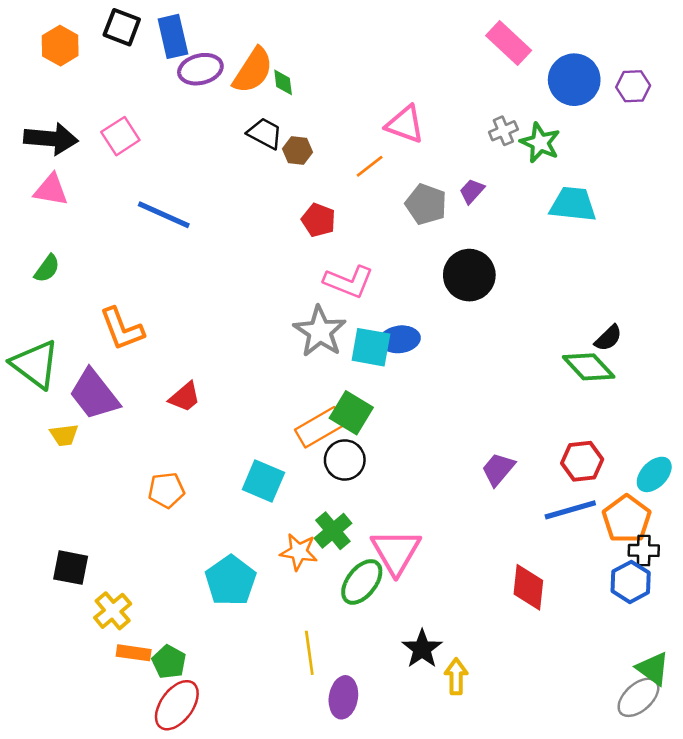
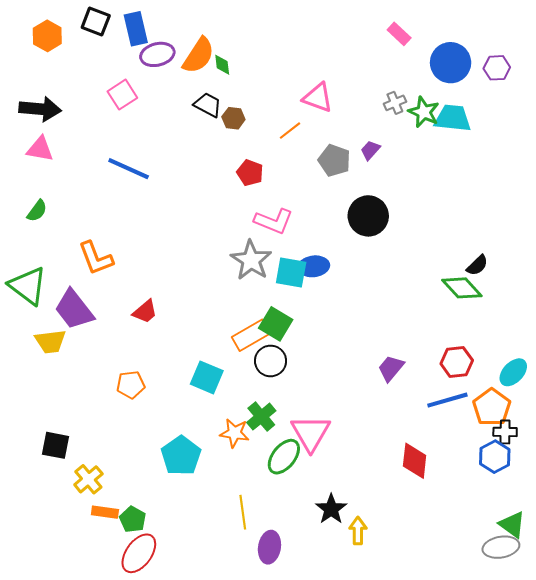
pink rectangle: (509, 43) -> (399, 34), size x0.7
pink square: (120, 136) -> (122, 95), moved
cyan trapezoid: (573, 204) -> (453, 118), moved
yellow trapezoid: (64, 435) -> (50, 341), size x1.4
gray ellipse: (638, 697) -> (501, 547), turned 32

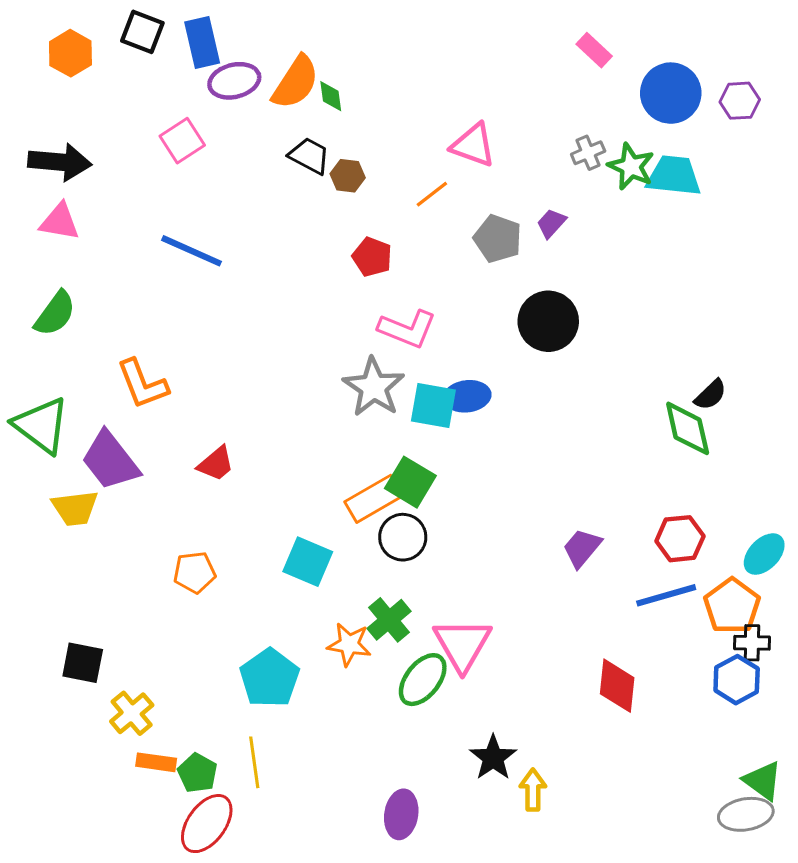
green semicircle: (37, 211) -> (55, 314), size x1.4
green diamond: (462, 288) -> (688, 428), turned 30
yellow line: (243, 512) -> (254, 762), moved

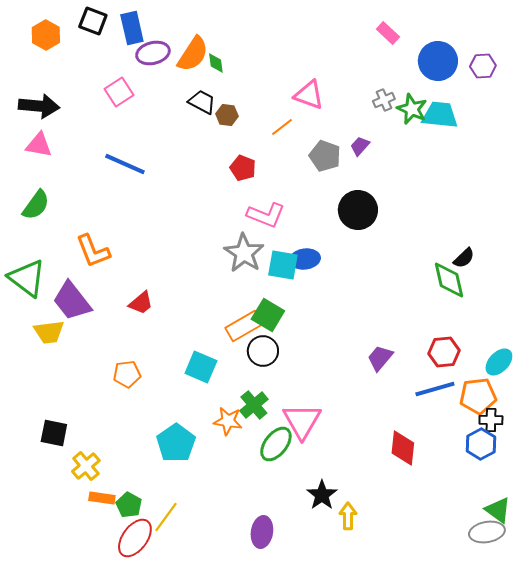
orange pentagon: (732, 606) -> (478, 396), turned 30
yellow line: (254, 762) -> (166, 517), moved, turned 44

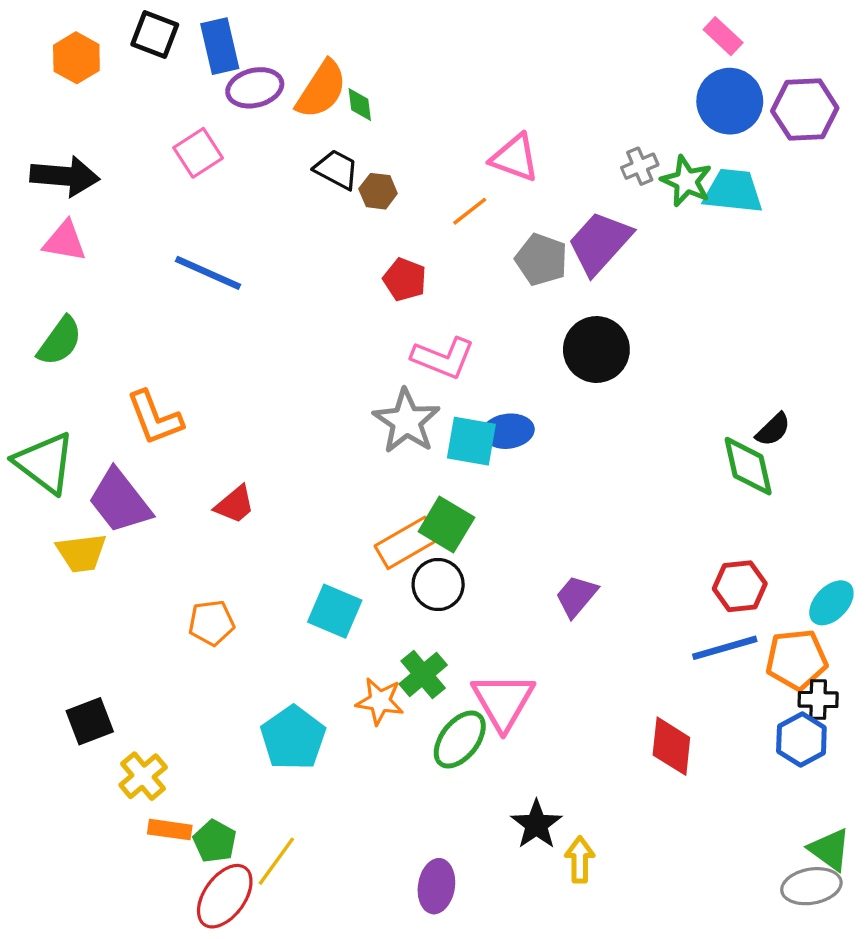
pink rectangle: (388, 33) -> (723, 36), moved
purple hexagon: (483, 66) -> (805, 109), size x1.5
purple trapezoid: (360, 146) -> (600, 243), size x2.0
purple trapezoid: (380, 358) -> (576, 596), moved
black square: (54, 433) -> (90, 721), turned -32

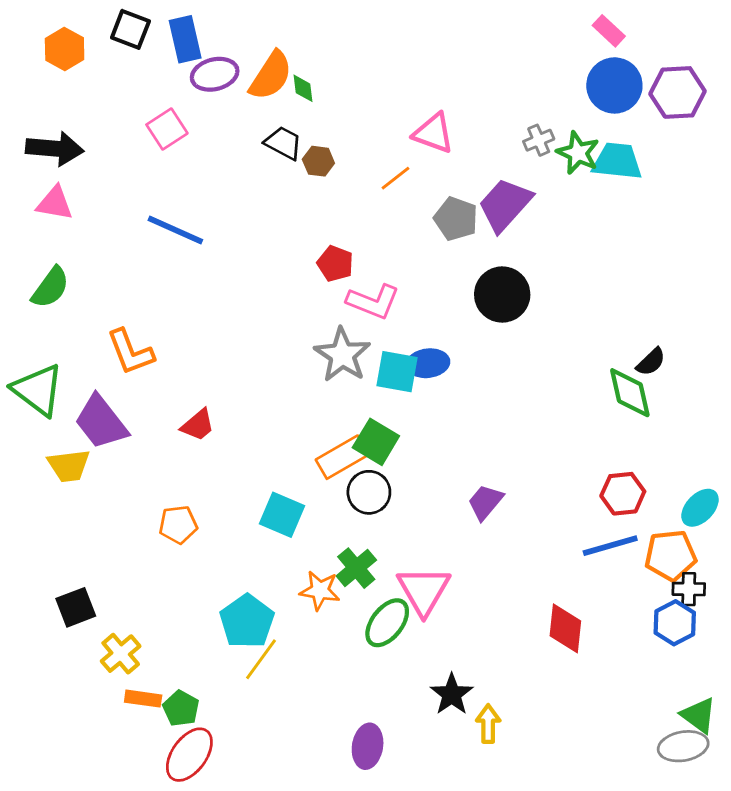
red pentagon: (405, 279) -> (335, 264), moved
yellow line: (276, 861) -> (261, 659), moved

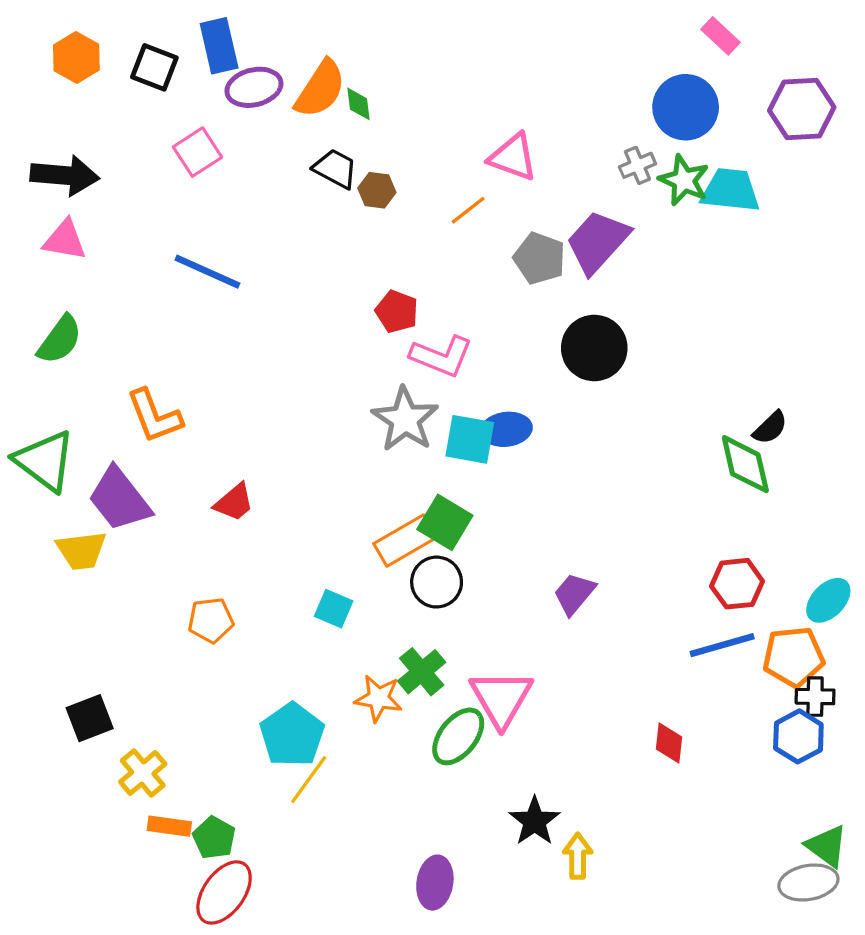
black square: (130, 29) -> (154, 67), moved
blue circle: (614, 85) -> (686, 107), moved
cyan square: (282, 515) -> (334, 609), size x0.7
red diamond: (565, 628) -> (669, 743), size x0.7

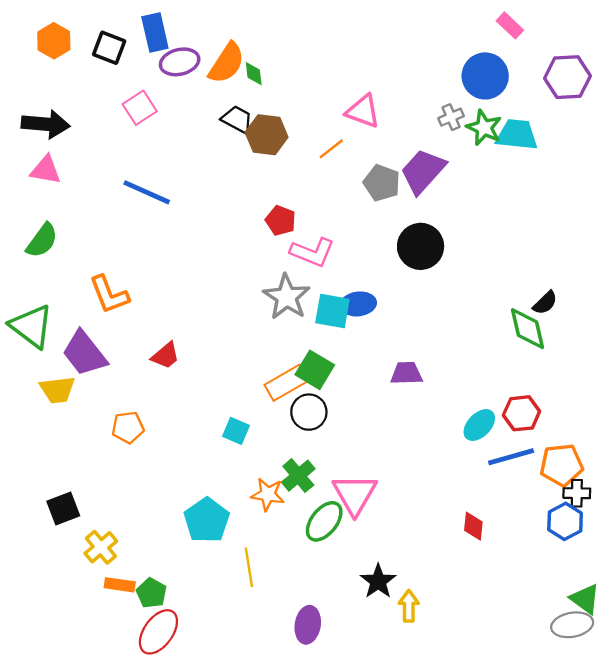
brown hexagon: (377, 190) -> (267, 135), size x1.6
purple trapezoid: (574, 594) -> (406, 373), moved, turned 48
cyan ellipse: (828, 600) -> (479, 425), moved
orange pentagon: (211, 620) -> (128, 427), moved
yellow line: (309, 780) -> (249, 567), moved, turned -45

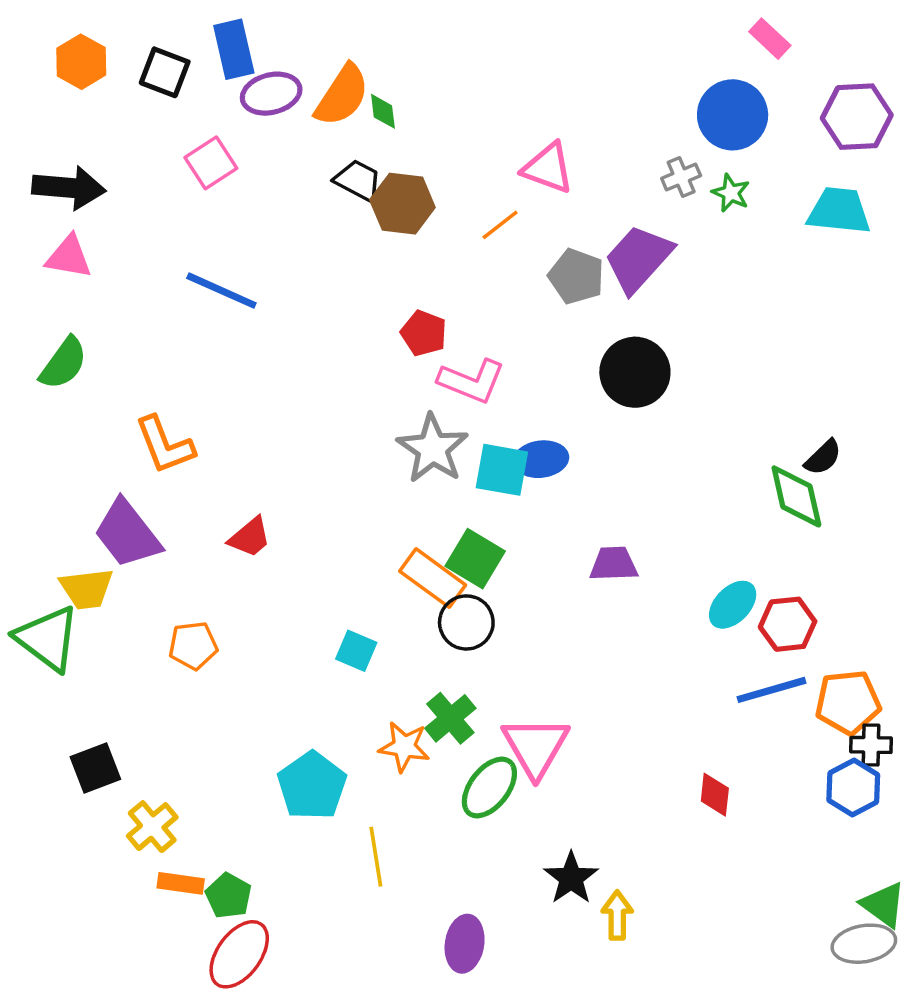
green star: (484, 128) -> (731, 193), size x0.7
cyan trapezoid: (517, 135) -> (839, 211), moved
green triangle: (32, 326) -> (48, 638), moved
orange rectangle: (287, 383) -> (433, 578), turned 66
cyan ellipse: (479, 425) -> (733, 605), moved

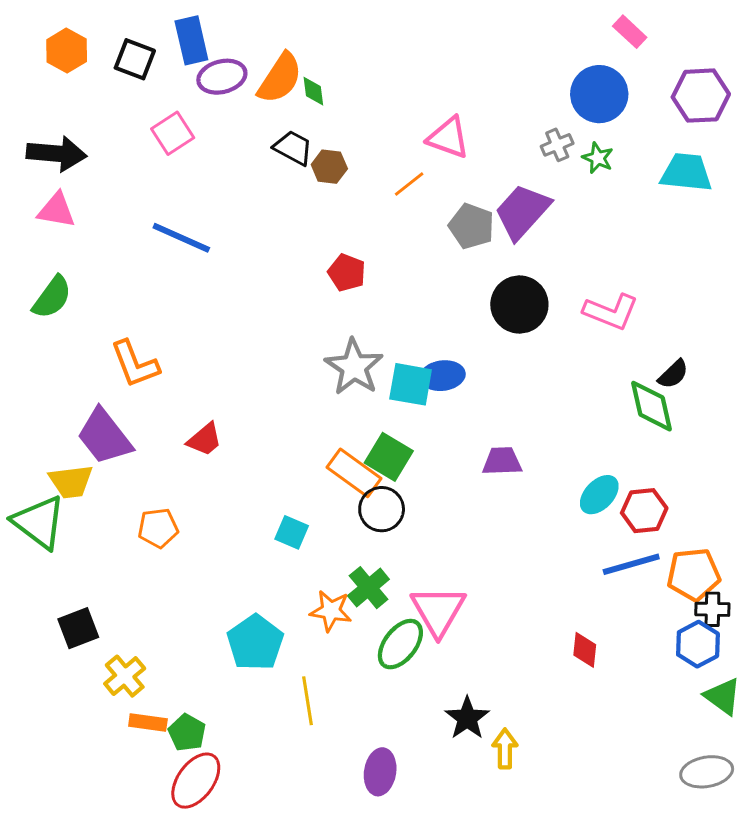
brown hexagon: (402, 204) -> (329, 167), size x0.7
pink L-shape: (472, 381) -> (611, 312), moved
green triangle: (883, 905) -> (723, 696), moved

